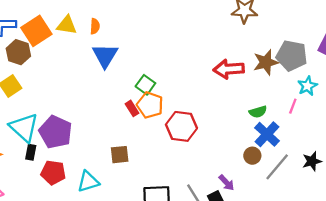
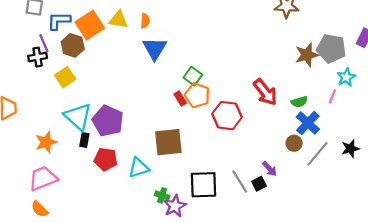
red arrow: (229, 69) -> (265, 92), moved, turned -124
brown square: (120, 155) -> (168, 142), size x1.6

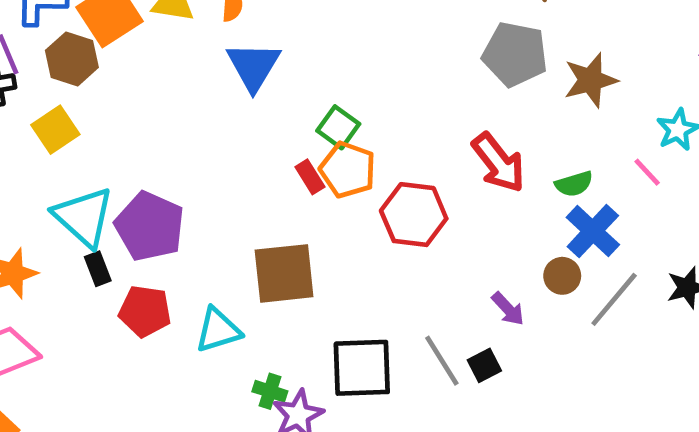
gray pentagon: (331, 49) -> (515, 54), moved
pink line: (332, 96) -> (647, 172), turned -64
black rectangle: (84, 140) -> (98, 269), turned -32
purple arrow: (270, 169) -> (508, 309), moved

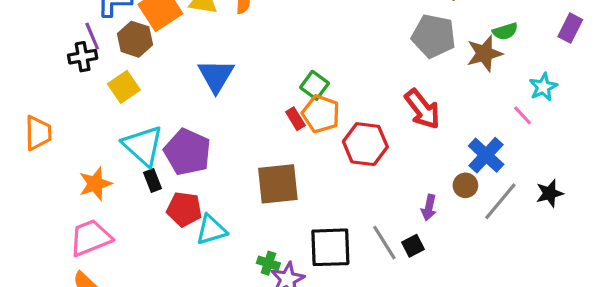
blue triangle: (253, 66) -> (216, 76), moved
green semicircle: (574, 184) -> (505, 31), moved
purple arrow: (508, 309) -> (429, 208), turned 55
cyan triangle: (218, 330) -> (211, 230), moved

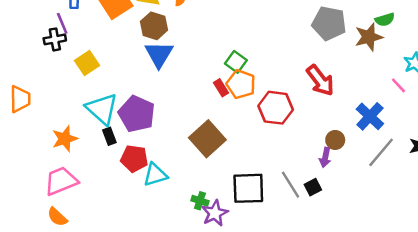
brown hexagon: (135, 39) -> (154, 26), moved
brown square: (278, 184) -> (207, 139), turned -36
brown circle: (465, 185) -> (335, 140), moved

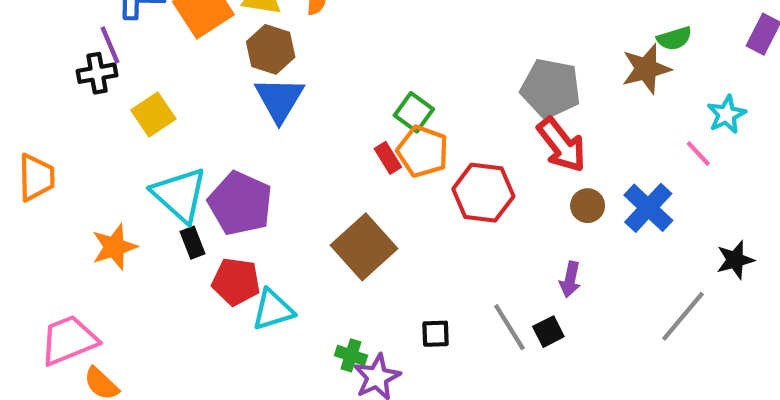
gray pentagon: (329, 23) -> (551, 88), moved
brown circle: (335, 140) -> (588, 206), moved
gray line: (381, 152) -> (683, 316), moved
pink trapezoid: (61, 181) -> (69, 340), moved
black square: (248, 188) -> (436, 334), size x0.5

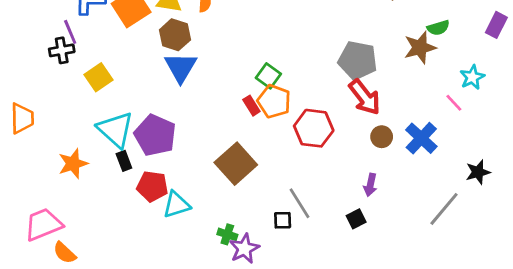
gray line: (509, 327) -> (300, 203), moved

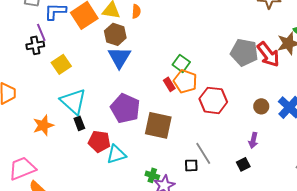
red arrow: (365, 97) -> (268, 54), moved
purple pentagon: (155, 135) -> (125, 108), moved
brown square: (236, 164) -> (158, 125), turned -36

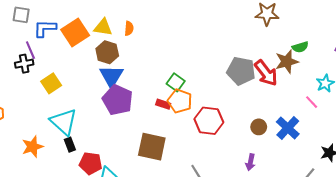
red rectangle: (169, 84) -> (163, 104), turned -40
purple pentagon: (125, 108) -> (118, 100), moved

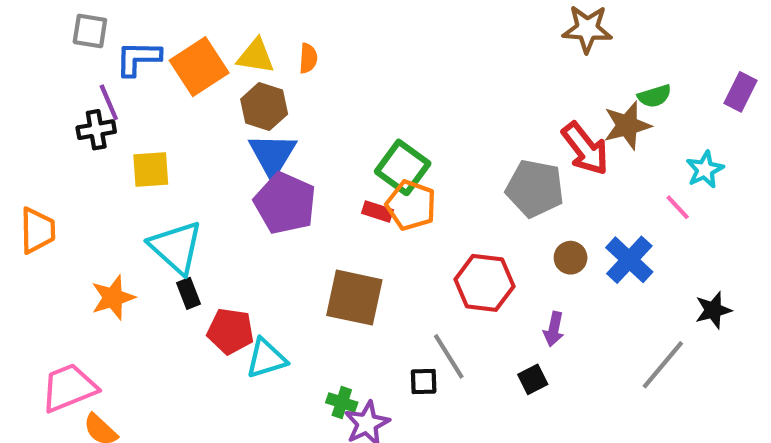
gray pentagon: (241, 71) -> (535, 188), moved
green square: (176, 82) -> (403, 167), size x1.4
yellow square: (51, 83) -> (151, 170), turned 30
red hexagon: (209, 121) -> (484, 283), moved

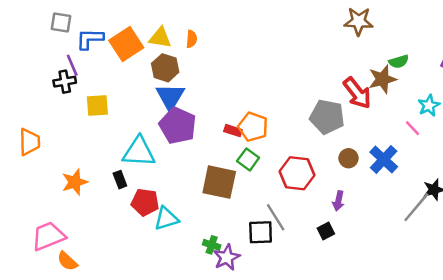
green square: (403, 167) -> (248, 159), moved, size x0.7
cyan triangle: (176, 247) -> (139, 152), moved, turned -39
gray line: (663, 365) -> (416, 207), moved
black square: (424, 382) -> (261, 232), size x1.5

